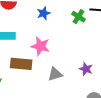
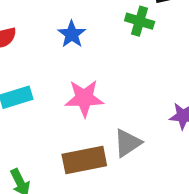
brown rectangle: (21, 64) -> (84, 160), moved

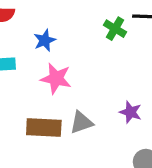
blue star: (72, 34) -> (45, 40), moved

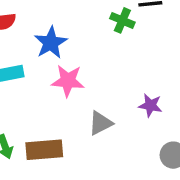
blue star: (45, 40) -> (51, 43), size x1.4
brown rectangle: (44, 127) -> (44, 150), moved

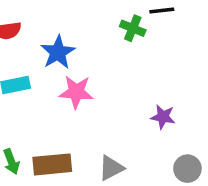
gray triangle: (100, 123) -> (111, 168), moved

